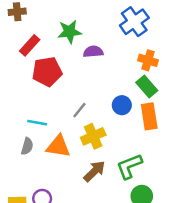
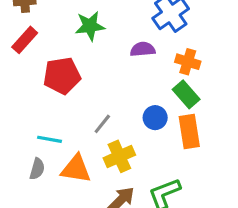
red rectangle: (30, 45) -> (25, 40), moved
purple semicircle: (93, 52) -> (143, 49), moved

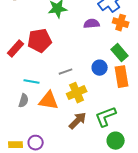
red rectangle: (25, 40) -> (16, 49), moved
orange cross: (188, 62) -> (121, 23), moved
gray line: (102, 124) -> (66, 72), turned 32

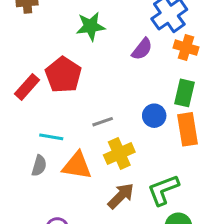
purple semicircle: (92, 24) -> (142, 49), turned 133
red pentagon: (40, 41) -> (63, 75), turned -30
green rectangle: (120, 53) -> (184, 93), turned 54

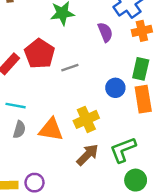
orange cross: (186, 48) -> (142, 31), turned -30
purple semicircle: (142, 49) -> (105, 32), turned -60
gray line: (103, 122) -> (70, 68), moved
cyan line: (51, 137) -> (16, 106), moved

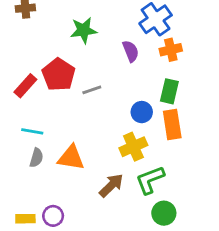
yellow cross: (86, 119) -> (133, 147), moved

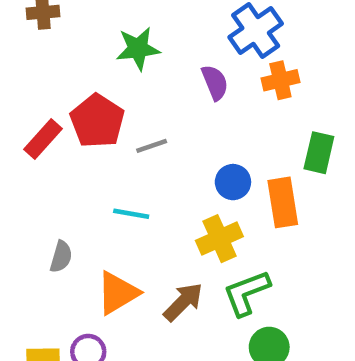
green rectangle: (169, 91) -> (319, 153), moved
cyan line: (32, 131) -> (131, 214), moved
orange triangle: (71, 158) -> (118, 293), moved, turned -40

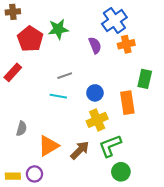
red pentagon: (97, 121) -> (30, 39), moved
blue circle: (233, 182) -> (95, 93), moved
cyan line: (131, 214) -> (58, 96), moved

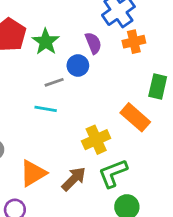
green star: (58, 29) -> (46, 42), moved, turned -30
blue circle: (95, 93) -> (78, 66), moved
orange rectangle: (127, 103) -> (135, 117), turned -40

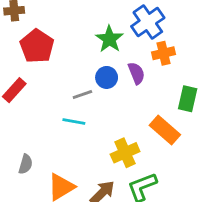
green star: (46, 42) -> (109, 39), moved
purple semicircle: (93, 43) -> (136, 73), moved

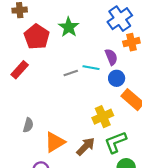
green star: (109, 39) -> (69, 27), moved
blue circle: (107, 77) -> (117, 78), moved
cyan line: (74, 122) -> (91, 68), moved

